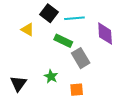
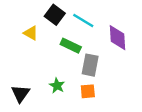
cyan line: (74, 18) -> (83, 21), turned 36
gray rectangle: (81, 58) -> (90, 65), turned 42
orange square: (77, 90) -> (88, 91), moved

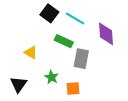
yellow triangle: (31, 33) -> (31, 52), moved
orange square: (88, 91) -> (73, 88), moved

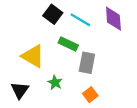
purple diamond: (106, 34) -> (113, 19), moved
yellow triangle: (31, 52) -> (33, 56), size x1.6
orange square: (73, 88) -> (90, 95), moved, turned -32

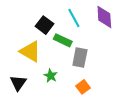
black square: (53, 14) -> (45, 25), moved
cyan line: (80, 20) -> (74, 18), turned 30

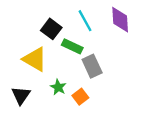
gray rectangle: (80, 58) -> (92, 66), turned -36
orange square: (83, 87) -> (80, 97), moved

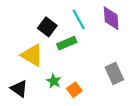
green rectangle: (72, 46) -> (67, 43), turned -48
gray rectangle: (92, 66) -> (114, 73), moved
black triangle: (21, 95) -> (19, 89), turned -30

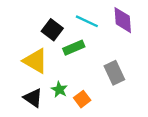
cyan line: (79, 19) -> (87, 21), turned -36
gray rectangle: (114, 73) -> (114, 73), moved
black triangle: (19, 89) -> (33, 98), moved

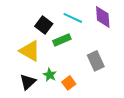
black triangle: (33, 98) -> (28, 82), turned 42

